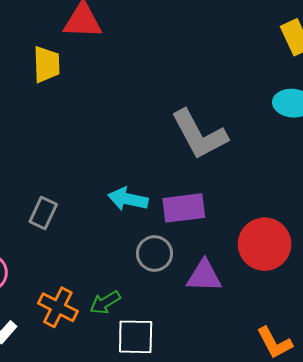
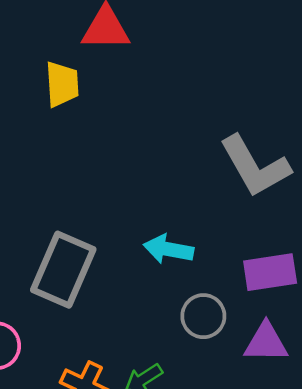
purple rectangle: (184, 208) -> (270, 272), moved
gray rectangle: (43, 213) -> (63, 270), size x1.8

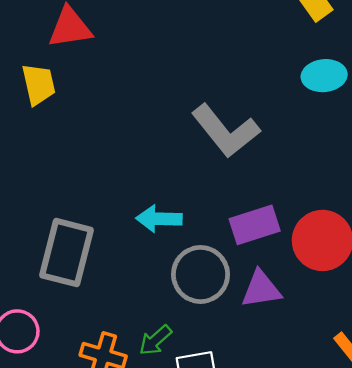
gray circle: (203, 316) -> (200, 274), size x1.4

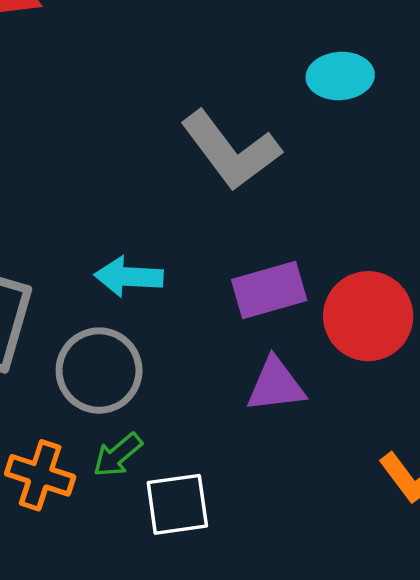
cyan ellipse: (324, 76) -> (340, 76), moved
gray circle: (200, 274) -> (99, 371), moved

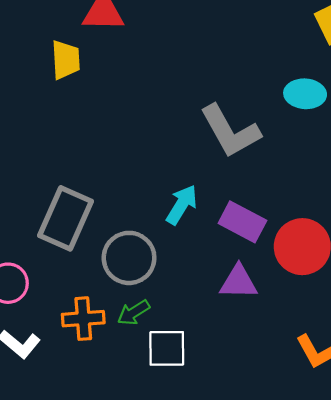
cyan arrow: (129, 277) -> (182, 205), moved, turned 111
purple rectangle: (269, 290) -> (242, 222), turned 36
orange cross: (40, 475) -> (83, 319), turned -30

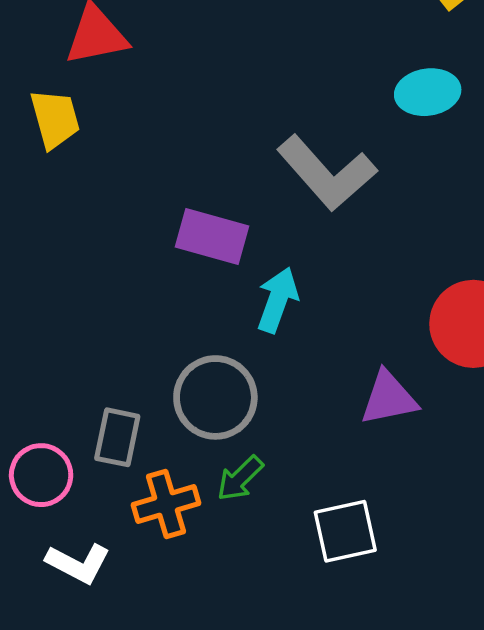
gray rectangle: (65, 218) -> (117, 437), moved, size x0.6
purple rectangle: (242, 222) -> (212, 236), moved
white square: (167, 348) -> (345, 531), moved

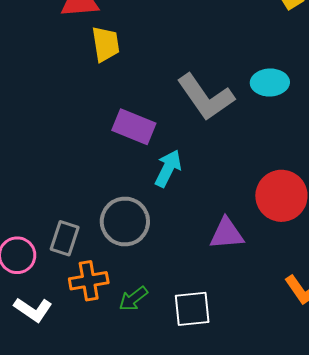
cyan ellipse: (428, 92) -> (270, 83), moved
yellow trapezoid: (55, 119) -> (106, 44), moved
green arrow: (240, 478) -> (133, 299), moved

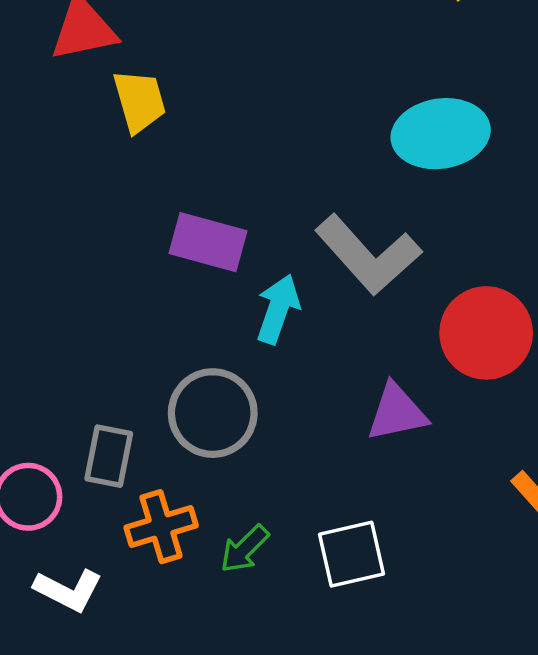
cyan ellipse: (270, 83) -> (441, 134), size x1.4
gray L-shape: (206, 97) -> (368, 255), moved

